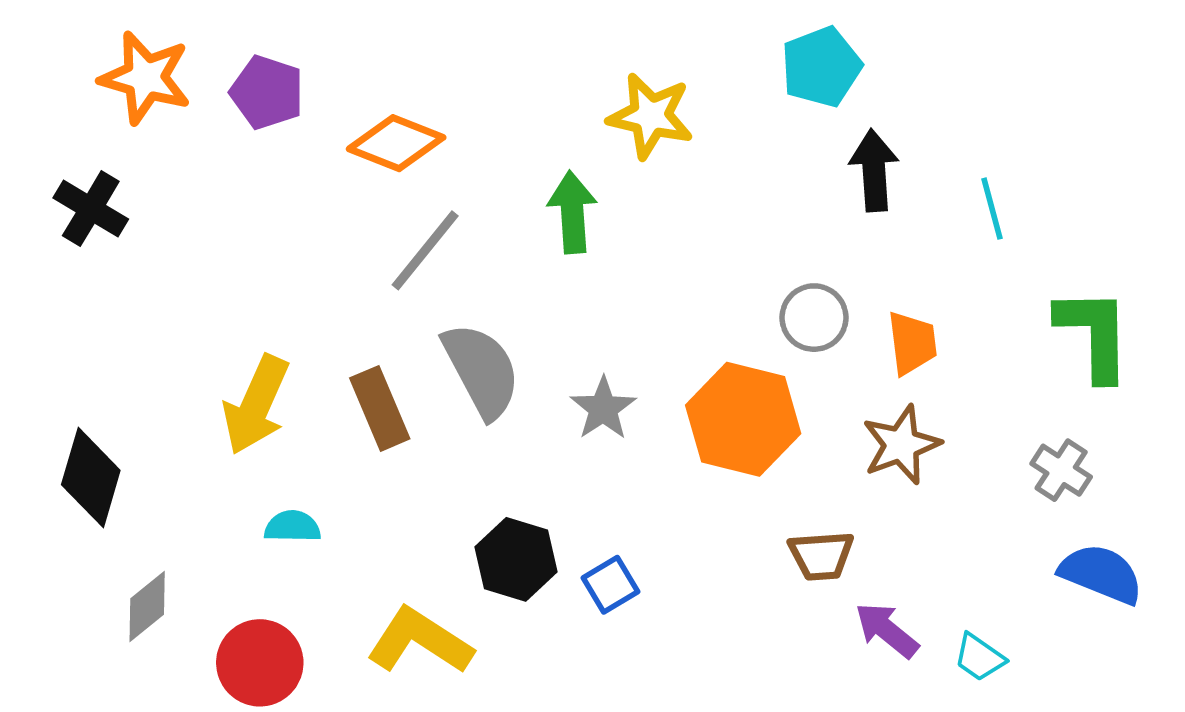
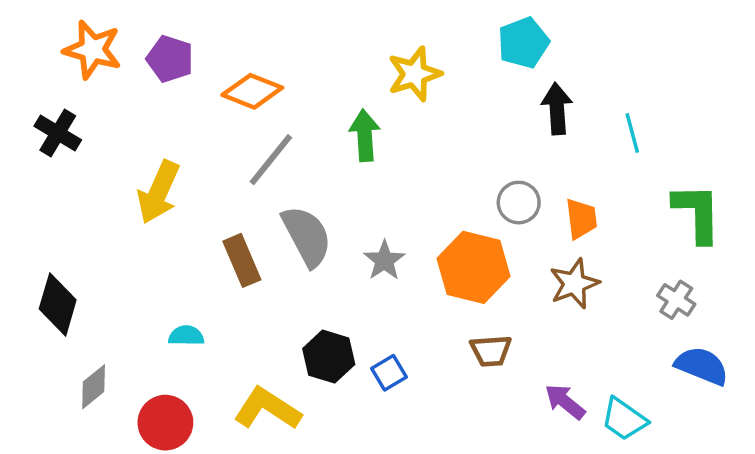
yellow star: (650, 116) -> (414, 74), turned -30
yellow arrow: (256, 405) -> (158, 192), moved
brown trapezoid: (821, 556) -> (491, 351), moved
cyan trapezoid: (979, 657) -> (624, 419), size x1.4

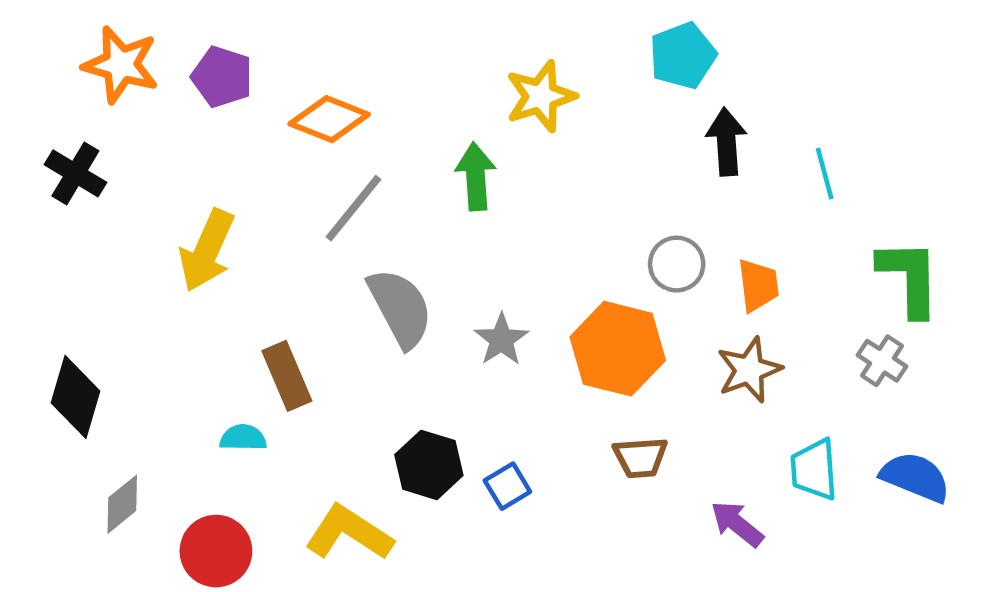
brown rectangle: (242, 260) -> (287, 376), moved
gray cross: (676, 300) -> (882, 361), moved
cyan trapezoid: (624, 419) -> (814, 469), moved, turned 51

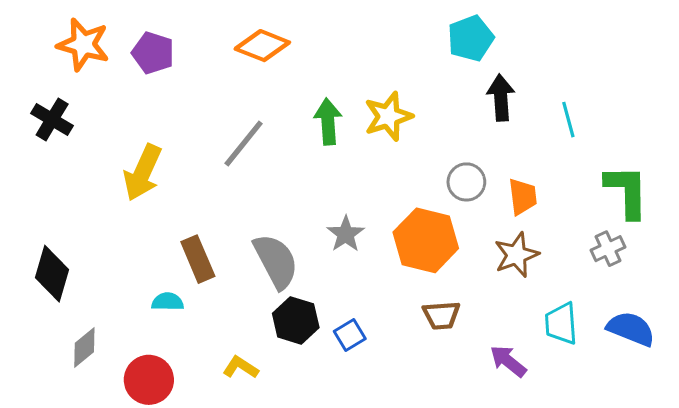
yellow star: (541, 96) -> (388, 116), moved
orange diamond: (329, 119) -> (262, 46), moved
gray semicircle: (400, 308) -> (276, 261), moved
gray cross: (882, 361) -> (608, 249), turned 32
yellow L-shape: (349, 533) -> (240, 367), size x0.6

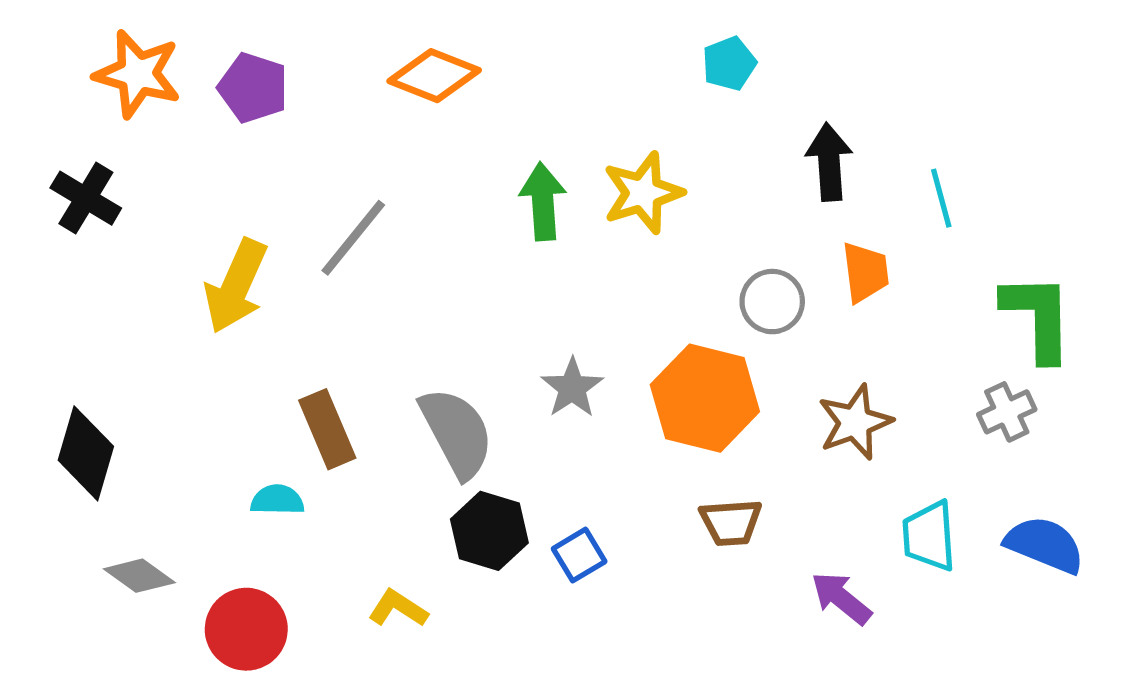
cyan pentagon: (471, 38) -> (729, 64), moved, size x0.7
gray line: (244, 143) -> (353, 238), moved
orange trapezoid: (523, 197) -> (865, 272), moved
gray diamond: (84, 348) -> (139, 576), turned 75

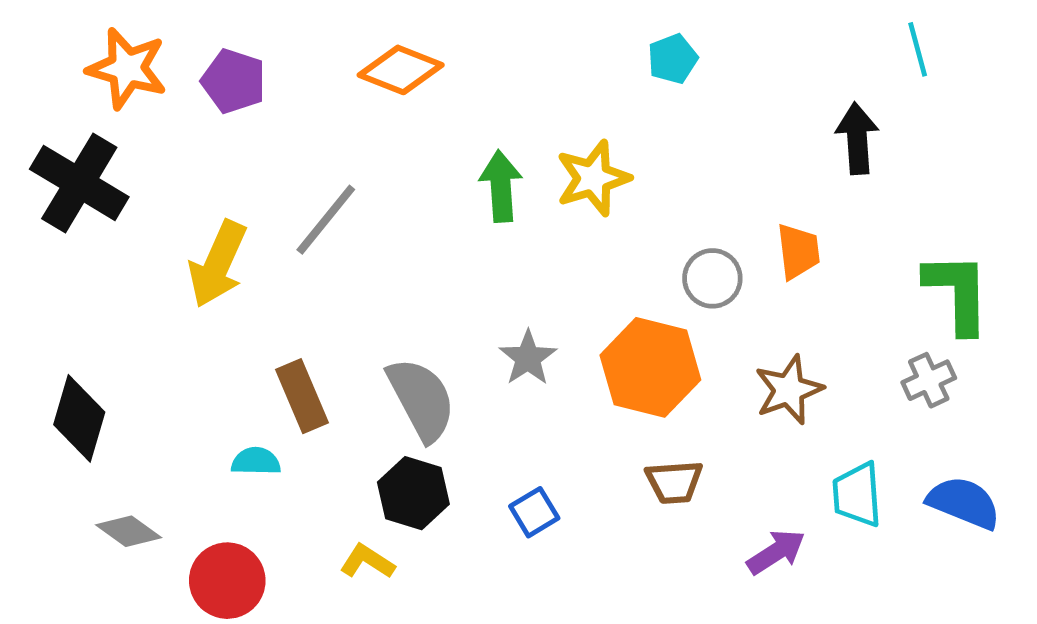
black arrow: (829, 162) -> (857, 138), moved
black cross: (86, 198) -> (79, 183), size x1.5
cyan line: (941, 198) -> (918, 49), moved
black hexagon: (489, 531) -> (413, 493), moved
purple arrow: (841, 598) -> (776, 552), turned 108

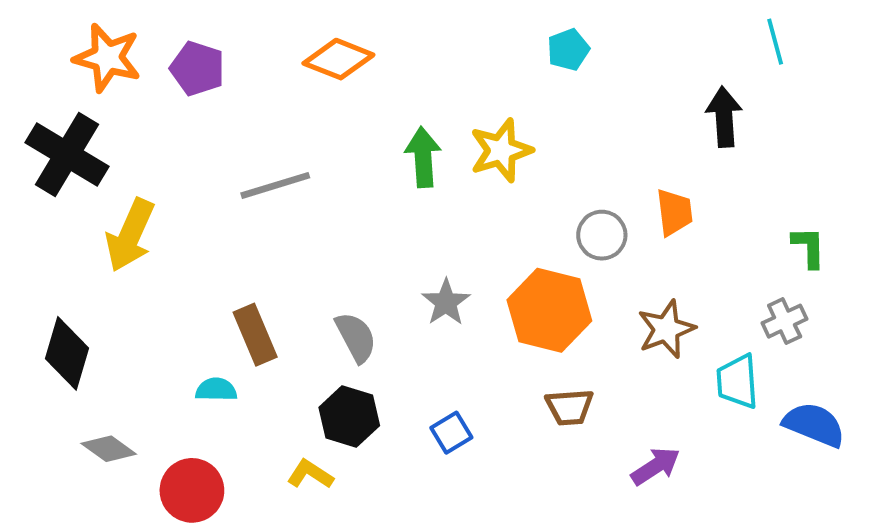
gray line: (326, 220) -> (275, 185), turned 34
yellow arrow: (218, 264) -> (130, 235), moved
green L-shape: (957, 293) -> (809, 247), size x0.6
gray semicircle: (421, 399) -> (356, 337), size x0.7
cyan trapezoid: (857, 495) -> (738, 382), moved

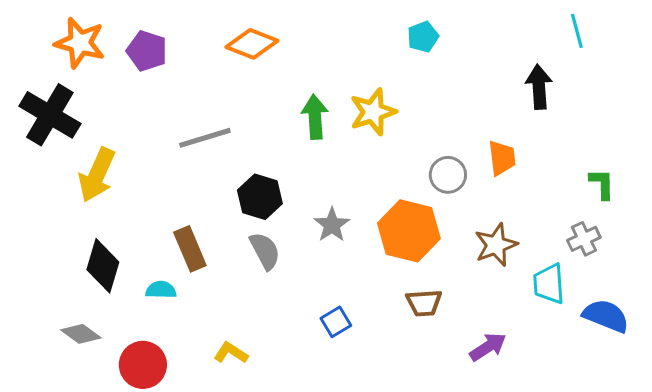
black diamond: (67, 353) -> (103, 266), moved
black hexagon: (349, 416) -> (260, 197), moved

